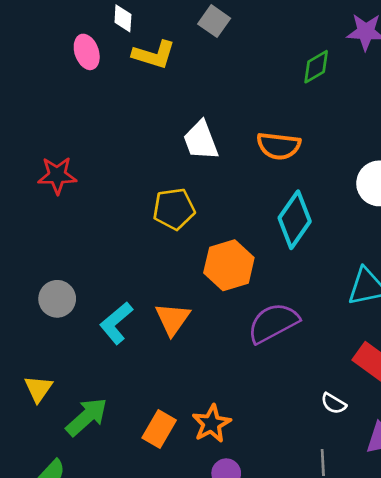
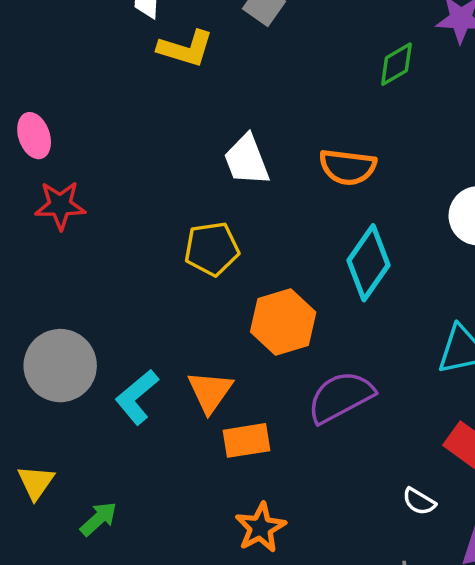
pink ellipse: (87, 52) -> (34, 136), moved
gray circle: (57, 299) -> (60, 366), size x1.5
green arrow: (87, 417) -> (99, 519), size x0.7
orange rectangle: (159, 429) -> (247, 440), moved, turned 51

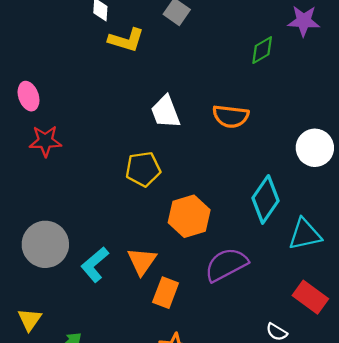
cyan diamond: (369, 263) -> (265, 199), moved
orange rectangle: (247, 440) -> (166, 293), turned -60

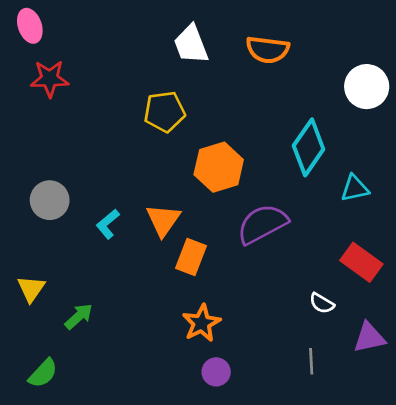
cyan triangle: (305, 234) -> (355, 188), size x0.7
gray circle: (45, 244) -> (50, 200), size x0.7
cyan L-shape: (95, 265) -> (108, 224), size x0.7

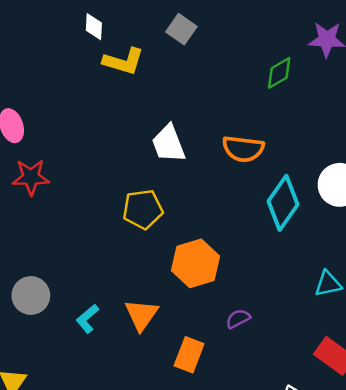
cyan diamond: (309, 147) -> (283, 203), moved
purple semicircle: (262, 224) -> (238, 319), size x0.5
orange rectangle: (191, 257) -> (189, 355), moved

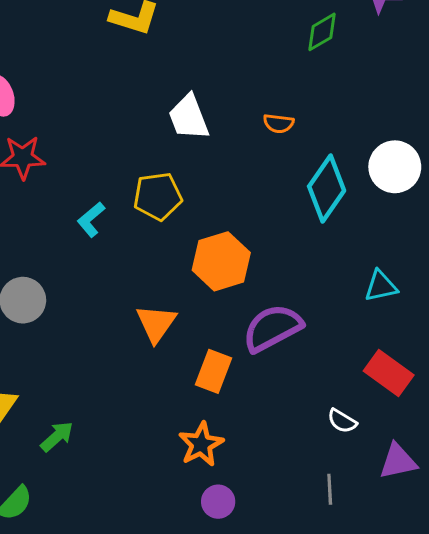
orange semicircle: (243, 149) -> (279, 123), size x0.6
cyan L-shape: (87, 319) -> (91, 220), moved
purple semicircle: (238, 319) -> (272, 328), size x2.0

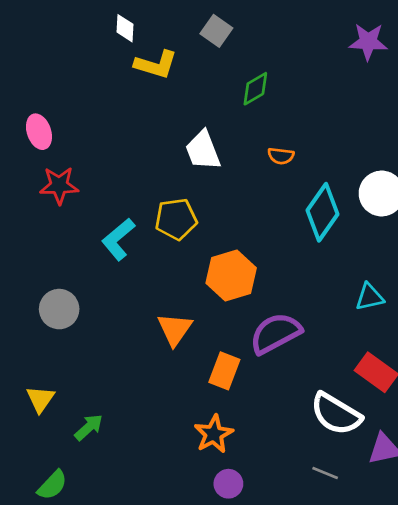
green diamond: (322, 32) -> (255, 89), moved
cyan L-shape: (91, 220) -> (118, 239), size x1.4
white semicircle: (342, 421) -> (336, 414), size x2.0
gray line: (330, 489) -> (325, 473), turned -65

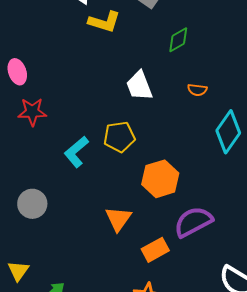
orange rectangle: (224, 371) -> (155, 250), turned 40

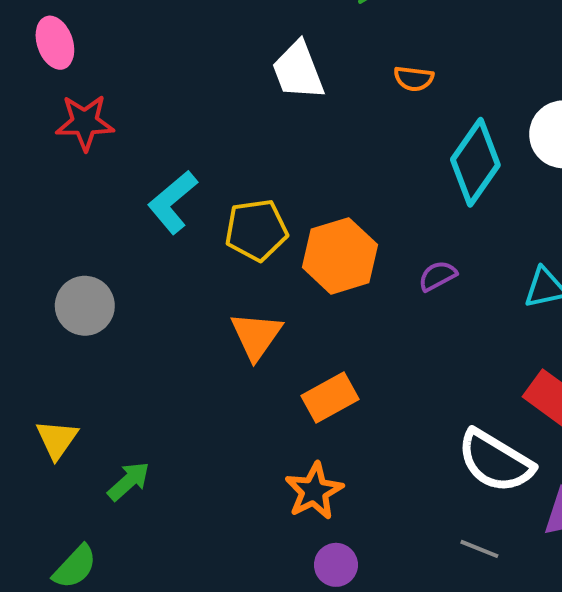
yellow pentagon: (119, 137) -> (256, 230), moved
purple semicircle: (193, 222) -> (438, 276), moved, size x0.5

